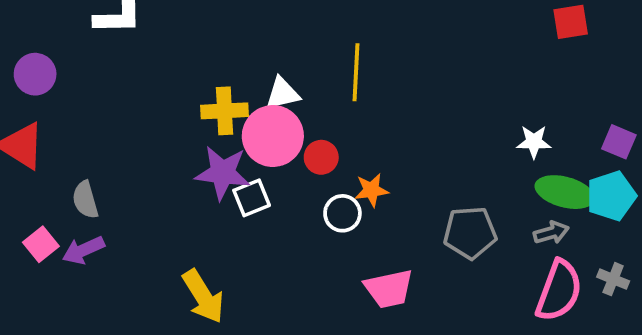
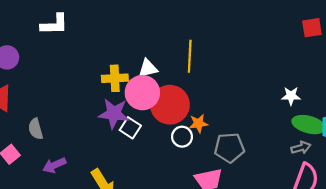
red circle: (321, 157) -> (170, 105), size x2.0
white square: (252, 198) -> (130, 128), turned -35
gray pentagon: (470, 233) -> (229, 148), moved
purple arrow: (83, 250) -> (54, 165), moved

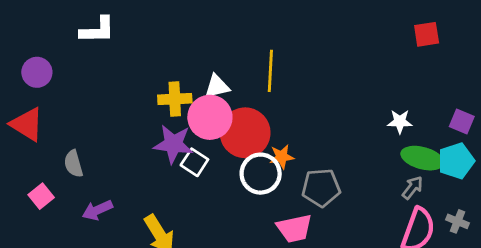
white circle: (182, 137) -> (261, 174), size x1.5
gray arrow: (301, 148) -> (412, 188), turned -36

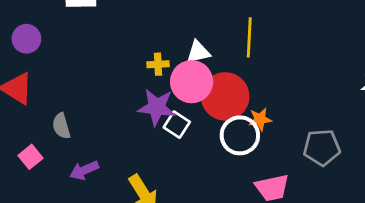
yellow cross: (175, 99) -> (158, 64), size x0.7
gray pentagon: (321, 188) -> (322, 147), moved

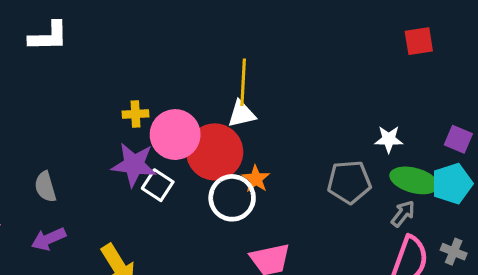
white triangle: (198, 52) -> (242, 114), moved
orange star: (260, 119) -> (256, 179), turned -30
gray semicircle: (61, 126) -> (45, 187), moved
gray pentagon: (322, 147) -> (349, 182), moved

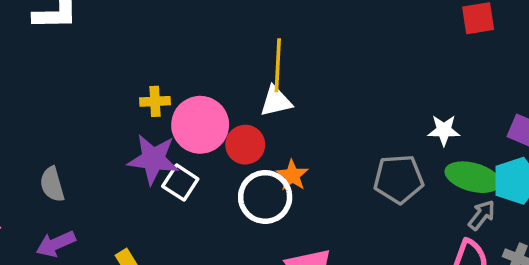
red circle: (215, 152) -> (245, 145), size x0.6
gray arrow: (403, 214) -> (482, 215), moved

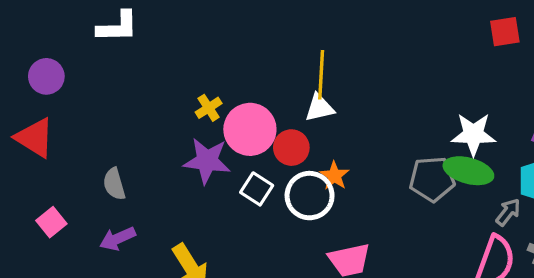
yellow cross: (155, 101) -> (209, 108), turned -30
white star: (444, 130) -> (473, 134), size x1.5
green ellipse: (473, 177) -> (468, 171), moved
white square: (180, 183) -> (257, 189), moved

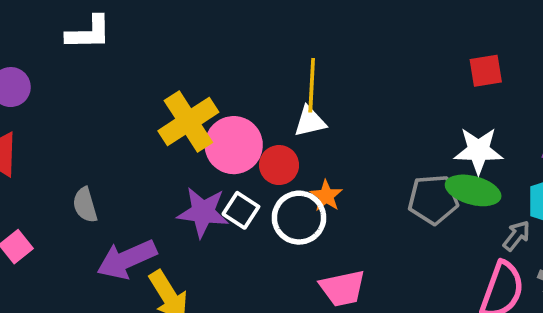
red square: (505, 32) -> (486, 71), moved
yellow cross: (209, 108) -> (188, 122), size x2.0
purple star: (207, 161) -> (203, 212), moved
purple arrow: (118, 239) -> (127, 259), moved, size x1.5

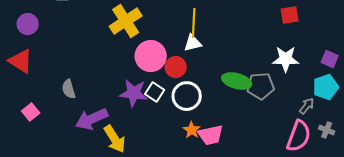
yellow cross: (188, 122) -> (126, 21), moved
green ellipse: (473, 190) -> (237, 81), moved
orange star: (326, 196) -> (192, 130), moved

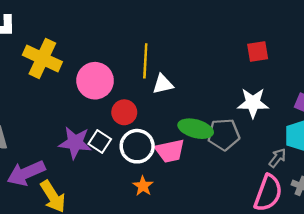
yellow cross: (126, 21) -> (42, 58), moved, turned -32
white triangle: (193, 43) -> (163, 84), moved
pink circle: (151, 56) -> (95, 81), moved
pink trapezoid: (211, 135) -> (170, 151), moved

